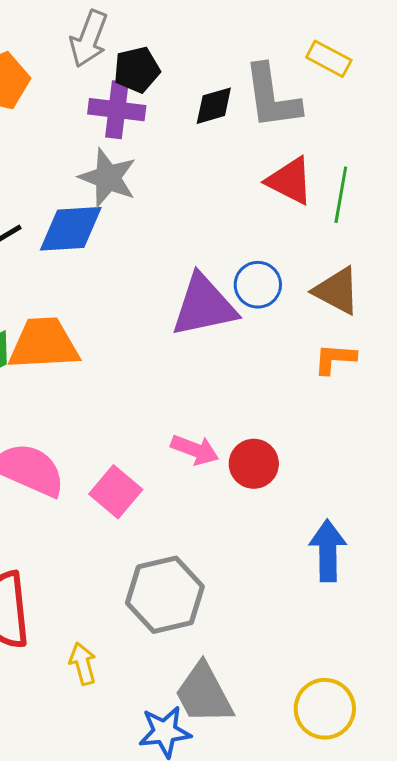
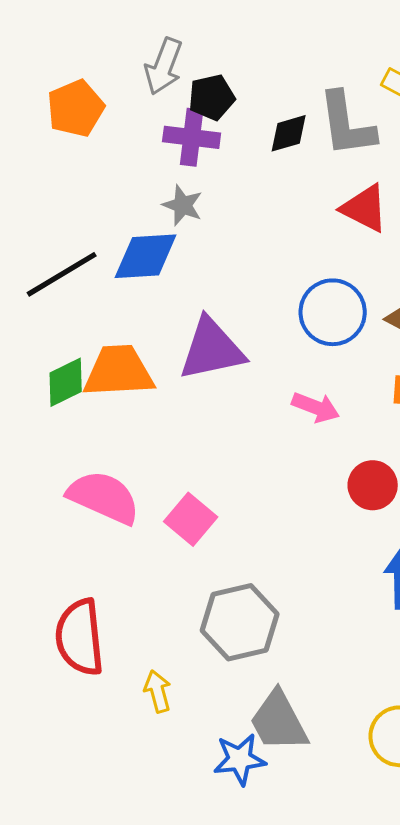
gray star: (108, 178) -> (183, 205), size x0.7
blue circle: (258, 285) -> (333, 312), size x1.4
purple triangle: (204, 306) -> (212, 349), moved
pink arrow: (195, 450) -> (316, 407), moved
red circle: (254, 464) -> (373, 485), moved

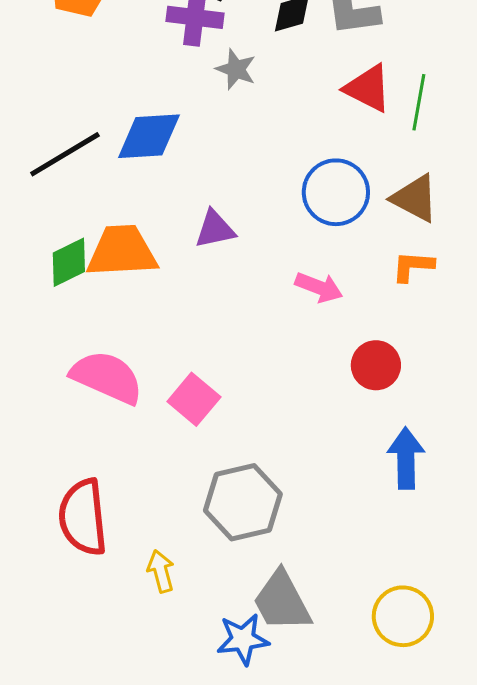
gray star: (183, 205) -> (236, 69), moved
purple triangle: (212, 349) -> (215, 229), size x0.6

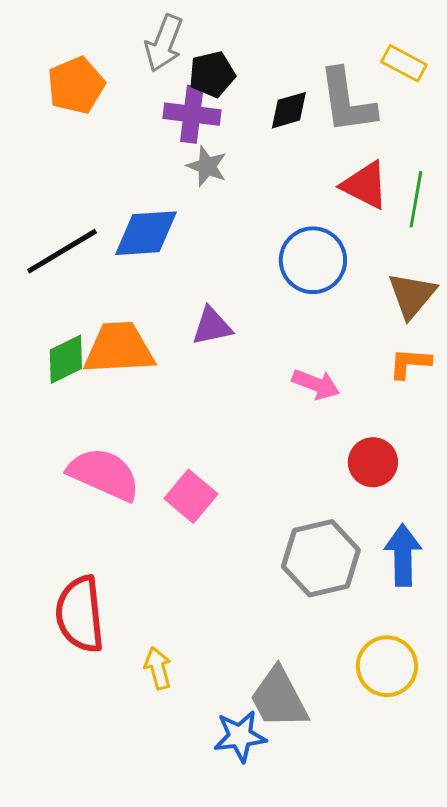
gray star: (236, 69) -> (207, 166), moved
blue circle: (336, 192) -> (313, 260), moved
brown triangle: (415, 198) -> (412, 295), turned 42
gray hexagon: (243, 502) -> (321, 558), moved
yellow circle: (403, 616) -> (387, 666), moved

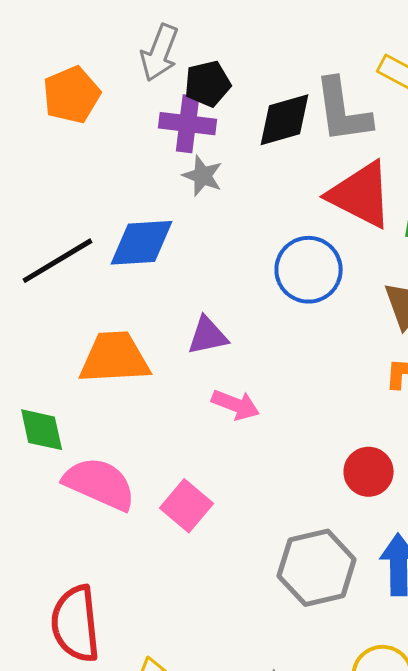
black diamond: (289, 110) -> (285, 120), size x1.4
red triangle: (365, 185) -> (361, 195), size x1.4
green diamond: (66, 359) -> (42, 430), moved, turned -76
pink arrow: (316, 384) -> (236, 405), moved

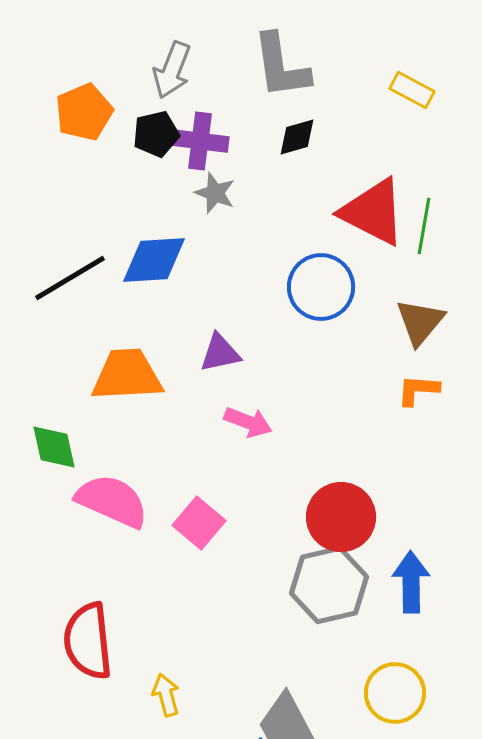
black pentagon: (208, 84) -> (156, 134), moved
gray L-shape: (343, 111) -> (281, 66), moved
black diamond: (285, 120) -> (297, 137), size x0.7
red circle: (369, 472) -> (341, 517), moved, size x1.4

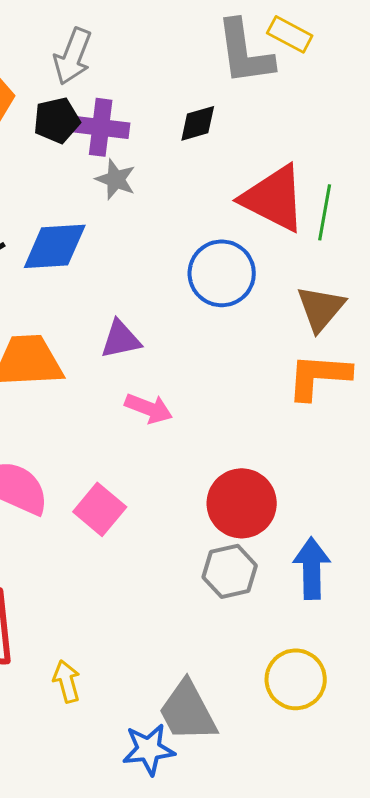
gray L-shape: (281, 66) -> (245, 52), moved
yellow rectangle: (412, 90) -> (290, 34), moved
orange L-shape: (418, 390) -> (319, 376), size x1.5
gray hexagon: (329, 585) -> (230, 571), size x0.7

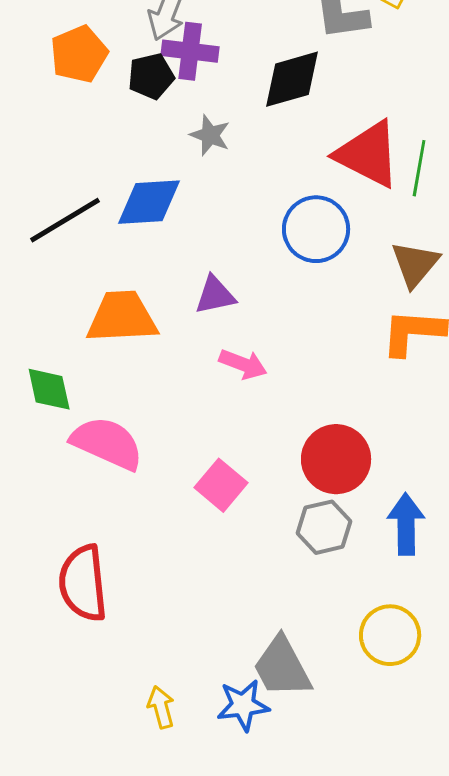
black diamond: (198, 123) -> (292, 79), size x1.6
purple cross: (101, 127) -> (190, 51), moved
pink square: (100, 509) -> (221, 485), moved
yellow arrow: (67, 681) -> (161, 707), moved

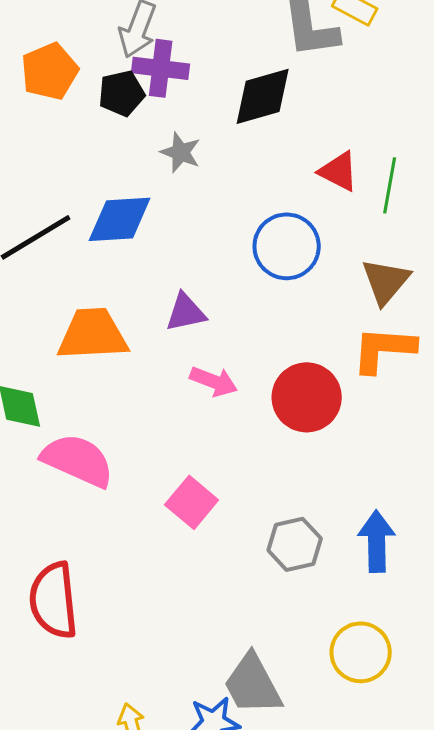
red triangle: (368, 154) -> (339, 171), size x0.6
red circle: (336, 459) -> (307, 397), moved

